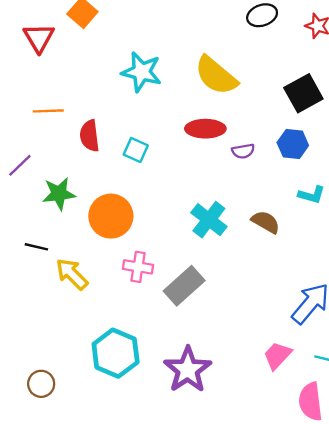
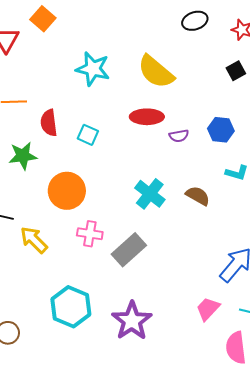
black square: (303, 93) -> (236, 71), moved, size x0.6
green star: (59, 194) -> (23, 156), moved

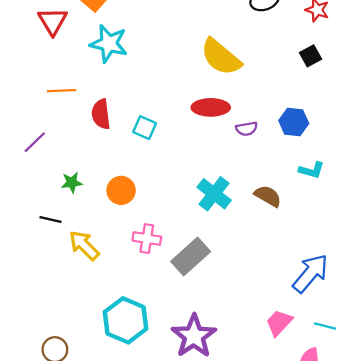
cyan star: (93, 69) -> (109, 44), moved
green star: (23, 156) -> (72, 183), moved, size x0.7
orange circle: (67, 191) -> (121, 190), size x0.7

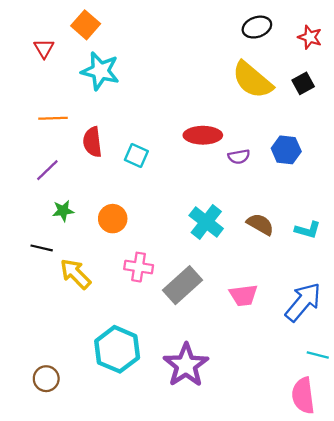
red triangle: (53, 21) -> (44, 48), size x0.7
yellow semicircle: (221, 57) -> (252, 80), moved
purple line: (35, 142) -> (47, 170), moved
cyan L-shape: (312, 170) -> (308, 230), moved
pink trapezoid: (279, 323) -> (243, 295), moved, turned -140

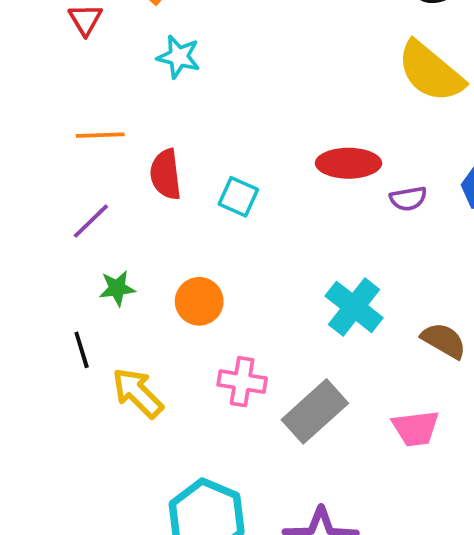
cyan star: (100, 71) -> (179, 57), size x0.7
brown semicircle: (260, 224) -> (444, 341), moved
black line: (42, 248) -> (82, 350), turned 60

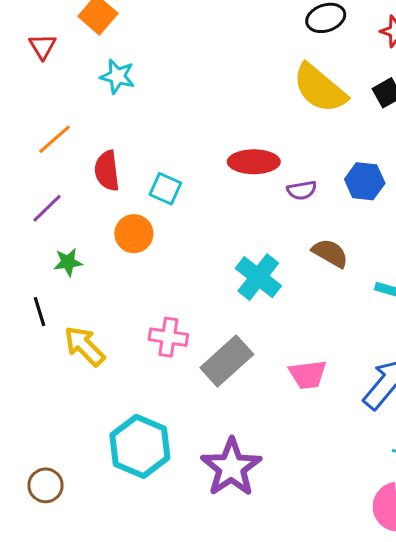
orange line: (100, 135) -> (55, 139), turned -39
orange circle: (199, 301) -> (134, 234), moved
brown semicircle: (444, 341) -> (330, 253), moved

